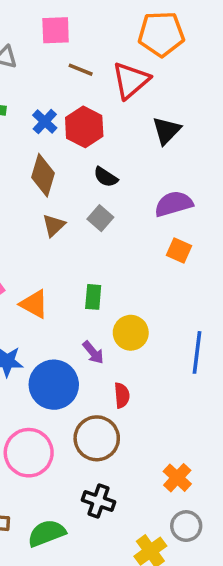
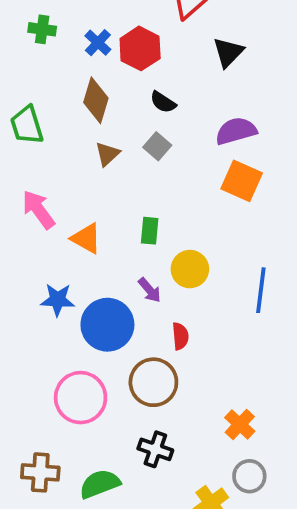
orange square: (179, 250) -> (242, 181), size x1.5

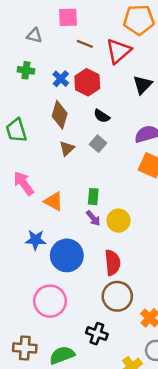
purple arrow: (150, 290) -> (93, 218), moved
red semicircle: (180, 336) -> (112, 263), size x1.5
brown circle: (153, 382) -> (117, 296), moved

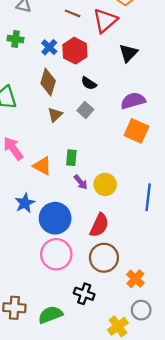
green rectangle: (93, 197) -> (71, 158), moved
blue star: (36, 240) -> (25, 203), turned -30
red semicircle: (112, 263) -> (99, 225), turned 30
pink circle: (50, 301) -> (56, 254), moved

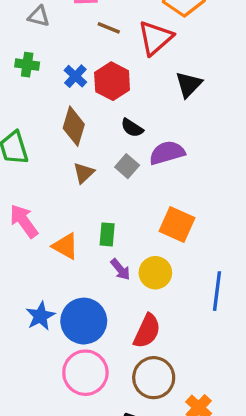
purple semicircle: (133, 101) -> (167, 153), moved
orange square: (136, 131) -> (177, 224), moved
blue star: (25, 203) -> (40, 316), moved

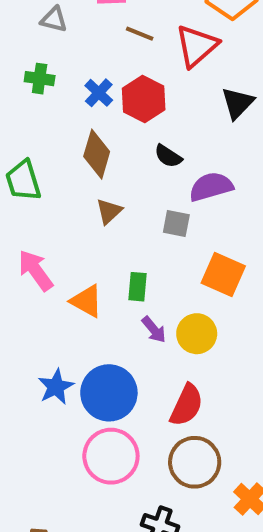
gray square: (127, 166) -> (176, 223), moved, turned -30

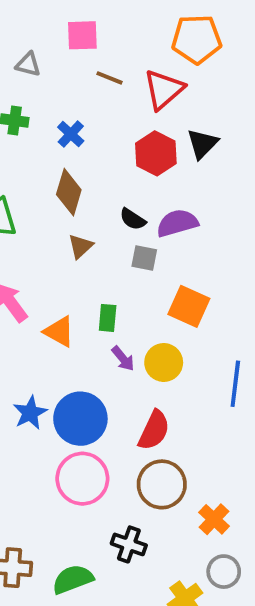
red hexagon: (144, 99) -> (156, 153), moved
black semicircle: (168, 156) -> (133, 219), moved

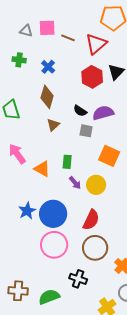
pink square: (82, 35) -> (47, 28), moved

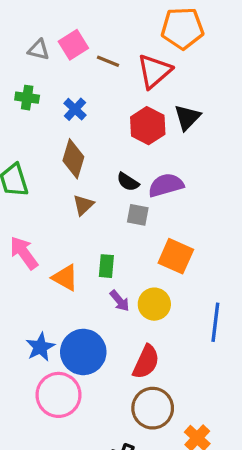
pink square: (47, 28) -> (73, 45), turned -30
pink circle: (54, 245) -> (58, 395), moved

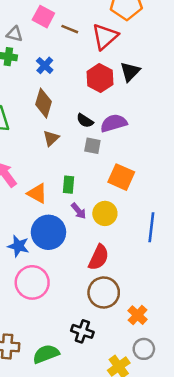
pink square: (73, 45) -> (43, 17), turned -30
gray triangle: (39, 50) -> (15, 34), moved
blue star: (40, 347) -> (18, 246), turned -30
blue circle: (83, 352) -> (48, 232), moved

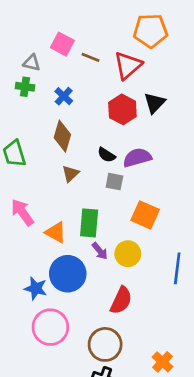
green rectangle: (69, 185) -> (89, 223), size x1.5
brown circle: (104, 292) -> (105, 344), moved

